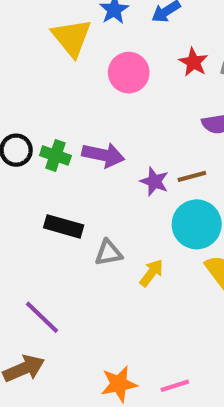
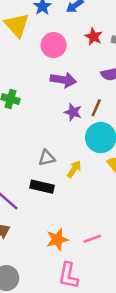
purple arrow: (103, 155) -> (63, 80), moved
brown line: (192, 176) -> (96, 108), turned -48
black rectangle: (64, 226) -> (42, 187), moved

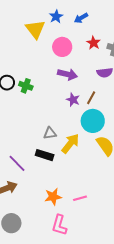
yellow arrow: (74, 169) -> (70, 144), size x1.5

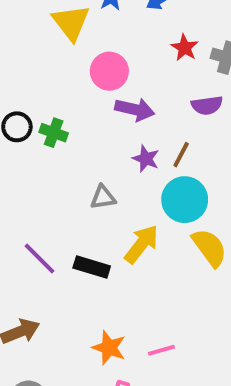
pink circle: (62, 47) -> (109, 71), moved
gray triangle: (50, 133) -> (103, 197), moved
purple line: (17, 163) -> (39, 258), moved
orange star: (53, 197) -> (109, 348), turned 30

